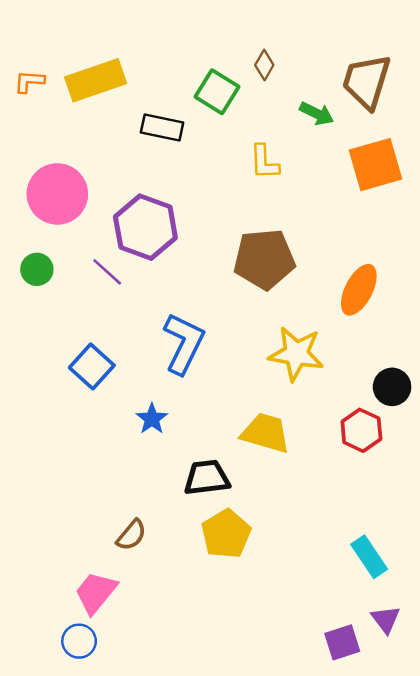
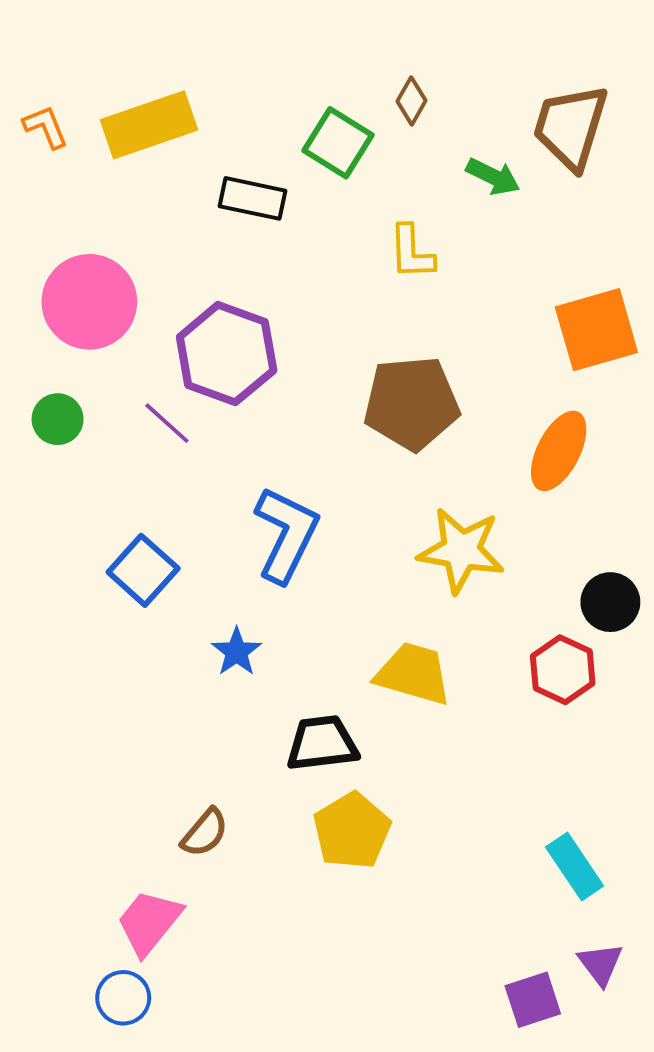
orange L-shape: (29, 82) -> (46, 127), turned 64
orange square: (375, 165) -> (596, 330), moved

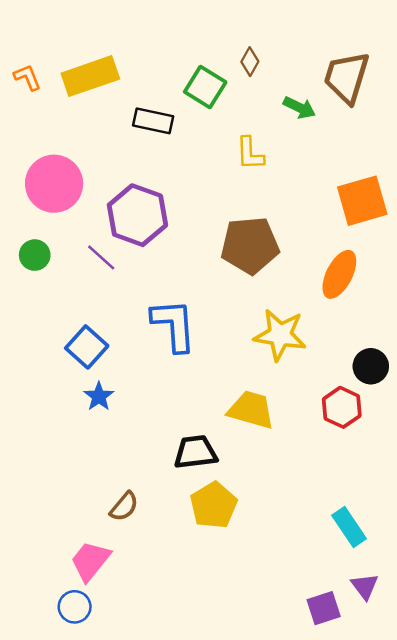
blue L-shape: (286, 534) -> (174, 325), turned -30
blue star: (237, 652) -> (99, 396), moved

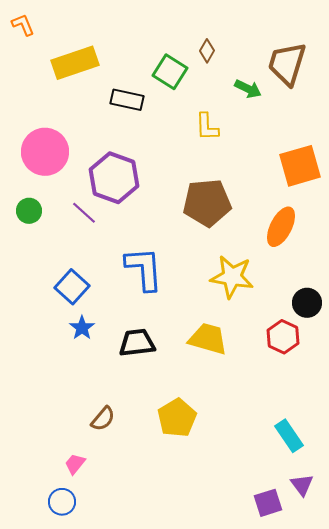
orange L-shape: (27, 77) -> (23, 25), moved
black trapezoid: (195, 452) -> (137, 343), moved
pink trapezoid: (90, 561) -> (75, 464), size x0.6

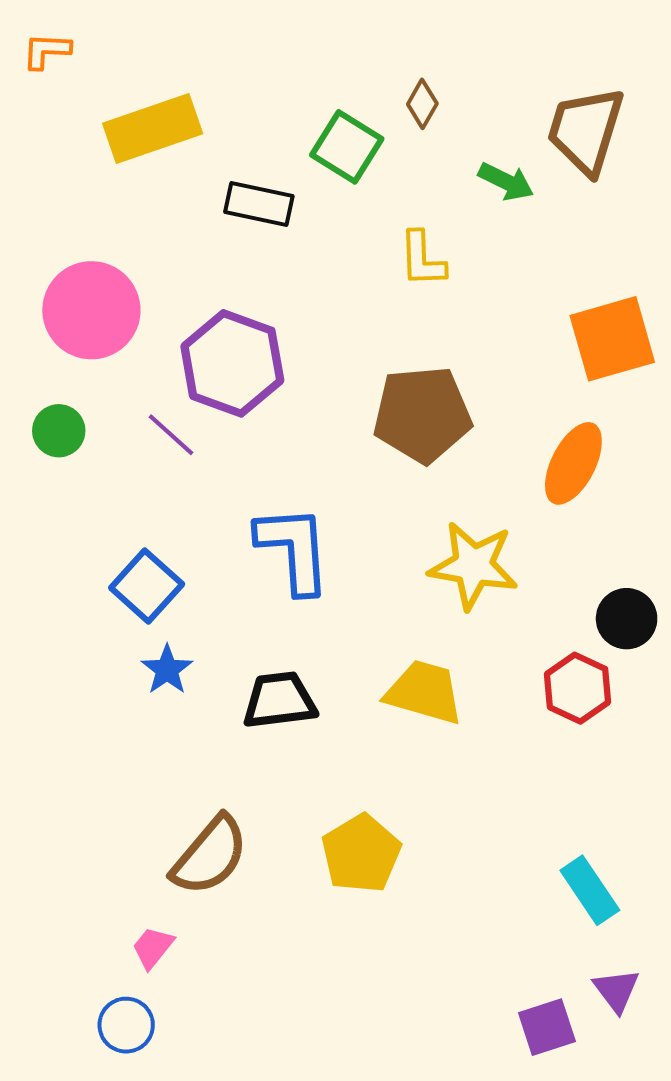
orange L-shape: (23, 25) -> (47, 51), turned -65
brown semicircle: (103, 419) -> (210, 856), size x1.6

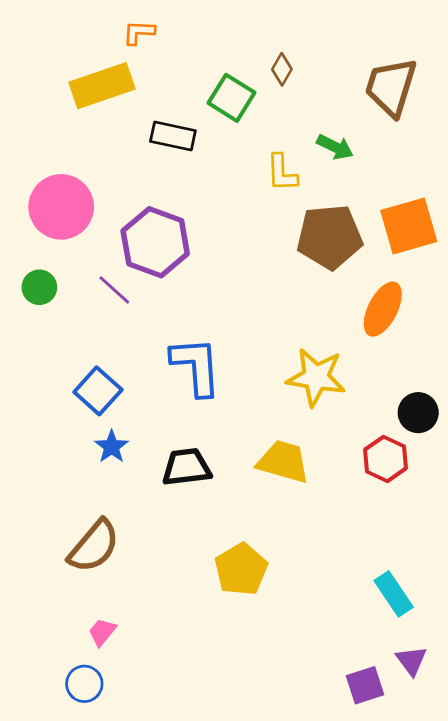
orange L-shape: (47, 51) -> (139, 32), moved
green arrow: (506, 182) -> (335, 147), moved
brown pentagon: (422, 414) -> (330, 237), moved
brown semicircle: (210, 856) -> (94, 546), moved

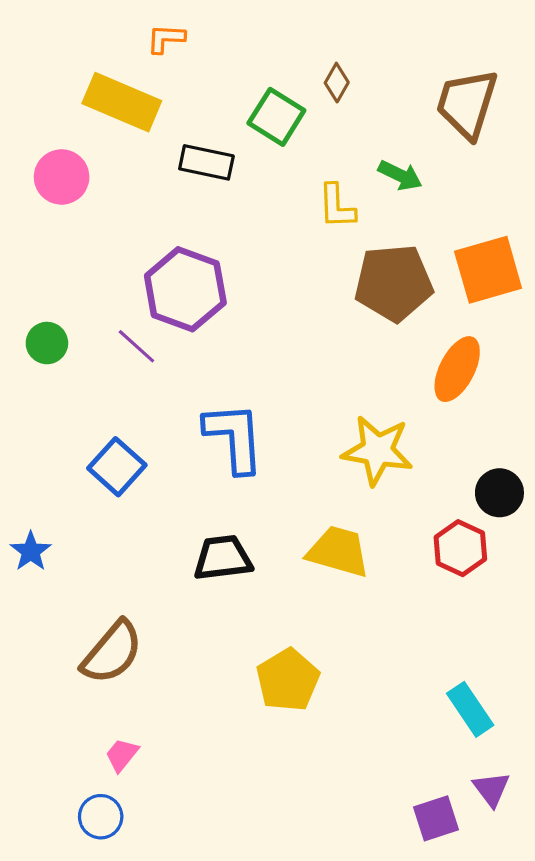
yellow rectangle: (102, 86) -> (122, 102), turned 42
pink circle: (61, 207) -> (62, 177), moved, size x0.7
blue star: (112, 447) -> (31, 551), moved

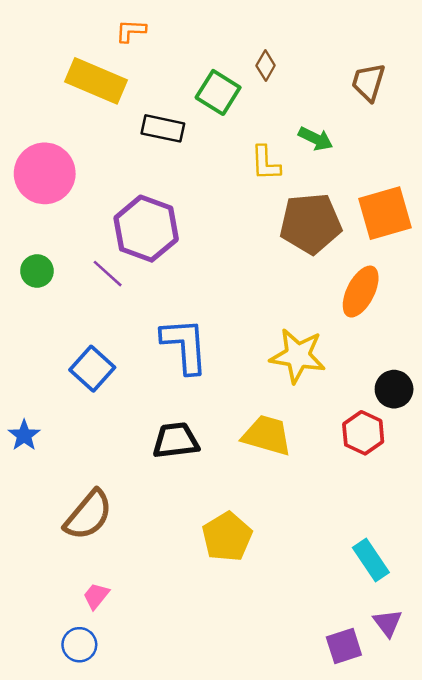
brown trapezoid: (467, 104) -> (368, 82), size x0.7
pink circle: (62, 177) -> (45, 173), moved, size x1.4

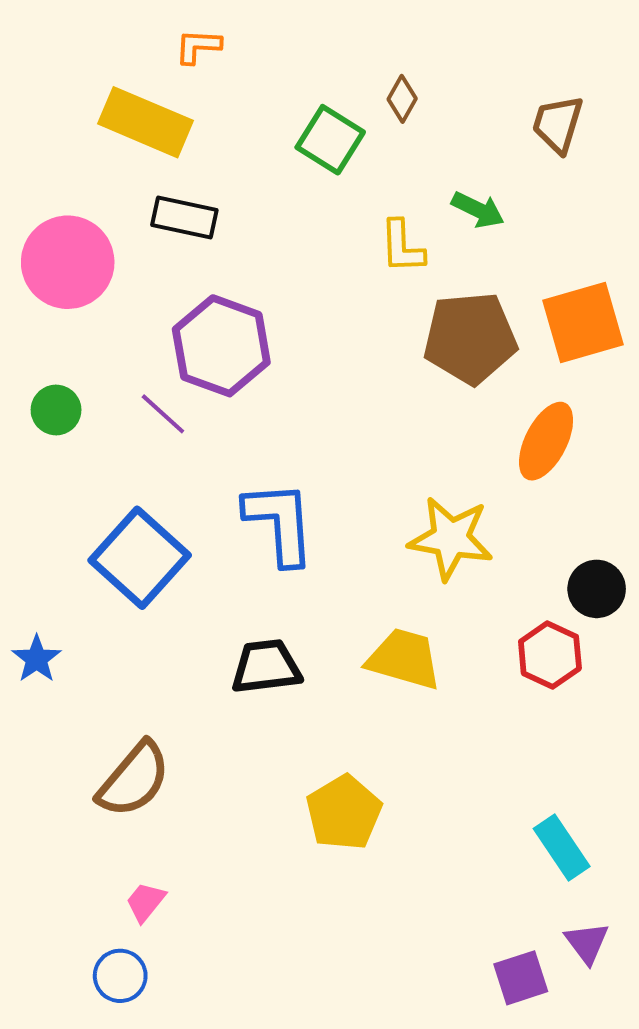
black rectangle: (163, 128) -> (184, 217), moved
blue square: (92, 369) -> (140, 558), size x1.4

